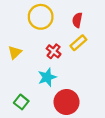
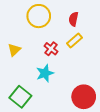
green square: (21, 102) -> (20, 97), size x1.5
red circle: (66, 102) -> (84, 97), moved

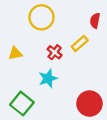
red semicircle: (73, 19) -> (95, 21), moved
yellow triangle: (14, 50) -> (15, 53), turned 32

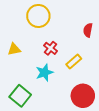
red semicircle: (95, 21) -> (88, 30), moved
yellow rectangle: (80, 43) -> (74, 61), moved

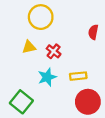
yellow triangle: (14, 49) -> (29, 47), moved
yellow rectangle: (74, 61) -> (78, 76), moved, turned 35

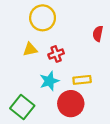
red cross: (54, 51) -> (56, 54), turned 32
red circle: (88, 102) -> (71, 104), moved

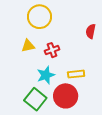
green square: (22, 107) -> (35, 99), moved

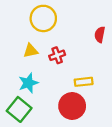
cyan star: (46, 75) -> (28, 83), moved
green square: (35, 99) -> (19, 109), moved

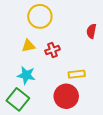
cyan star: (28, 83) -> (26, 75), turned 30

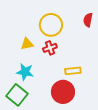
yellow circle: (40, 16) -> (51, 25), moved
red semicircle: (91, 31) -> (88, 20), moved

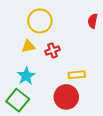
yellow circle: (51, 25) -> (40, 21), moved
cyan star: (25, 72) -> (26, 76), turned 30

